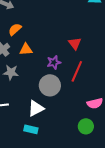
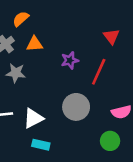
red triangle: (75, 43) -> (111, 36), moved
gray circle: (50, 85) -> (76, 107), moved
white triangle: (36, 108) -> (33, 118), moved

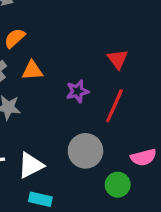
red triangle: (111, 36) -> (118, 59), moved
green circle: (110, 141) -> (118, 185), moved

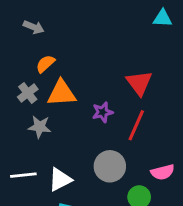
red triangle: (118, 59) -> (139, 83), size x1.4
orange triangle: (32, 70) -> (62, 93), size x1.5

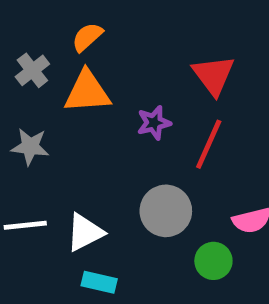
orange semicircle: (45, 64) -> (87, 37), moved
gray cross: (28, 93) -> (32, 70), moved
gray star: (40, 127) -> (30, 147), moved

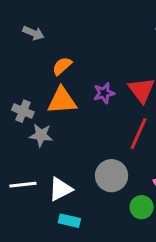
gray cross: (32, 70) -> (23, 111), moved, turned -30
purple star: (154, 123) -> (104, 93), moved
gray star: (30, 147) -> (41, 135), moved

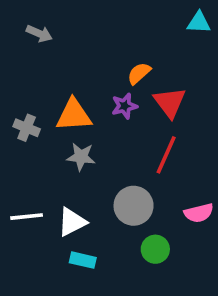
orange semicircle: (62, 66) -> (139, 73), moved
gray star: (41, 135) -> (81, 157), moved
green circle: (142, 207) -> (155, 249), moved

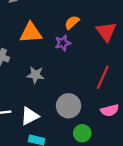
red triangle: (170, 102) -> (106, 32), moved
orange triangle: (74, 115) -> (31, 33), moved
red line: (166, 155) -> (103, 77), moved

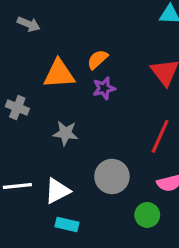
orange semicircle: (72, 22) -> (98, 59), moved
green circle: (82, 133) -> (147, 215), moved

